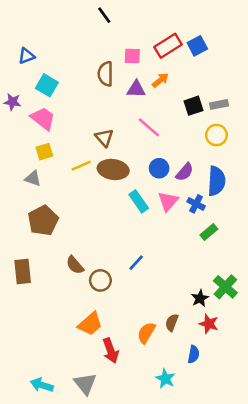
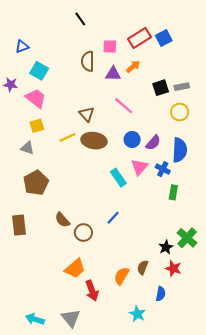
black line: (104, 15) -> (80, 19), moved
cyan rectangle: (139, 201) -> (118, 178), moved
green rectangle: (209, 232) -> (173, 192), turned -40

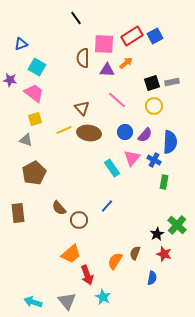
pink square: (110, 46) -> (104, 44), size x1.5
yellow circle: (180, 112) -> (154, 106), moved
cyan star: (137, 314) -> (103, 297), moved

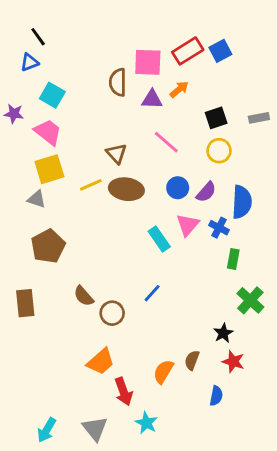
black line: (76, 18) -> (38, 37), moved
gray rectangle: (172, 82) -> (259, 118), moved
yellow square: (35, 119) -> (49, 169), size x1.5
green cross: (177, 225) -> (250, 300), moved
cyan arrow: (33, 302) -> (47, 430), turned -78

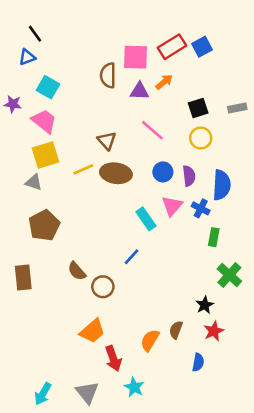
purple semicircle: (206, 192) -> (189, 176), turned -48
blue line: (152, 293) -> (132, 257), moved
red star: (233, 362) -> (214, 331), turned 30

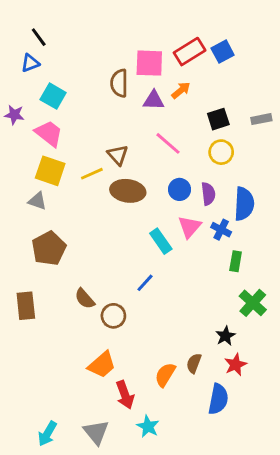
yellow square: (45, 155) -> (50, 171), turned 36
yellow line: (83, 169) -> (92, 174), moved
blue semicircle: (198, 362) -> (218, 399), size x1.5

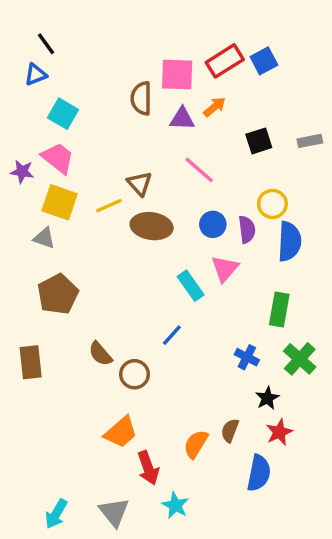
purple star: (14, 115) -> (22, 172), moved
yellow circle: (221, 152) -> (272, 204), moved
blue cross: (221, 230) -> (247, 357), moved
green rectangle: (236, 261) -> (279, 310), size x1.4

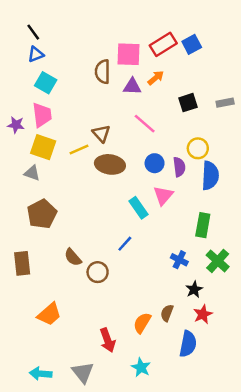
blue triangle: (36, 75) -> (36, 54), moved
pink trapezoid: (58, 158) -> (42, 115), turned 45
orange trapezoid: (121, 432) -> (49, 314), moved
cyan star: (175, 505) -> (141, 367), moved
cyan arrow: (56, 514) -> (41, 374), turned 65

